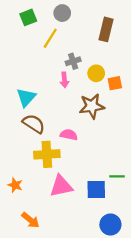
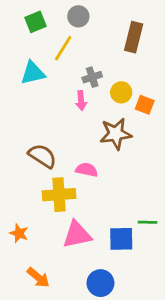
orange square: (115, 83) -> (145, 105), turned 32
cyan triangle: (26, 97) -> (33, 73), moved, turned 35
blue circle: (110, 225) -> (100, 283), moved

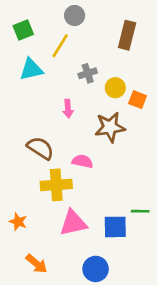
green square: (36, 22) -> (23, 30), moved
pink arrow: (81, 101) -> (68, 109), moved

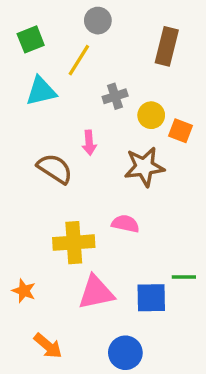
brown semicircle: (40, 148) -> (55, 169), moved
pink semicircle: (82, 161) -> (125, 224), moved

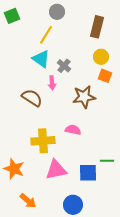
green square: (31, 39) -> (12, 16), moved
cyan triangle: (41, 91) -> (41, 59), moved, turned 48
gray cross: (115, 96) -> (64, 66), moved, turned -32
yellow circle: (151, 115) -> (101, 57), moved
orange star: (24, 291) -> (14, 169), size x1.5

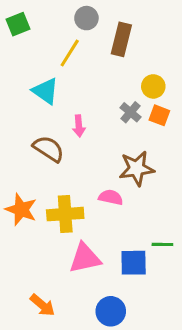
brown rectangle: (97, 27) -> (121, 39), moved
cyan triangle: (41, 59) -> (45, 91), moved
gray cross: (64, 66) -> (130, 112), moved
brown star: (84, 97) -> (137, 168), moved
orange star: (14, 169) -> (21, 209), moved

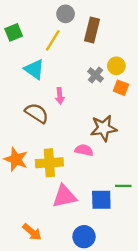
green square: (18, 24) -> (14, 32), moved
gray cross: (130, 112) -> (96, 75), moved

